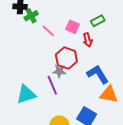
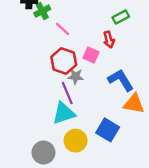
pink square: (73, 27) -> (91, 55), moved
red hexagon: (66, 58) -> (64, 61), moved
cyan triangle: (26, 94) -> (64, 113), moved

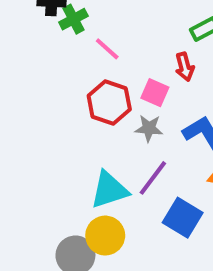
gray star: (76, 76) -> (149, 128), moved
purple line: (67, 93) -> (153, 178), moved, turned 60
yellow circle: (76, 141) -> (105, 236), moved

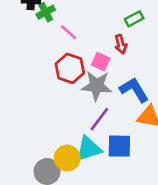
gray star: (149, 128) -> (97, 86), size x1.6
cyan triangle: (109, 190) -> (89, 149), moved
blue square: (183, 218) -> (119, 146), turned -30

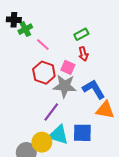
green rectangle: (134, 19) -> (81, 34), moved
purple line: (99, 119) -> (51, 112), moved
cyan triangle: (89, 149) -> (58, 135), turned 35

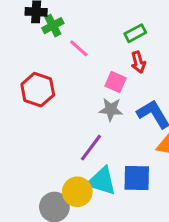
red hexagon: (44, 73) -> (38, 90), moved
gray star: (65, 86) -> (111, 109), size x0.7

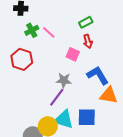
green cross: (53, 26) -> (32, 30), moved
gray star: (111, 109) -> (64, 80), moved

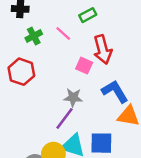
green rectangle: (86, 22) -> (88, 15), moved
pink line: (49, 32) -> (63, 34), moved
red arrow: (88, 41) -> (103, 50), size x1.6

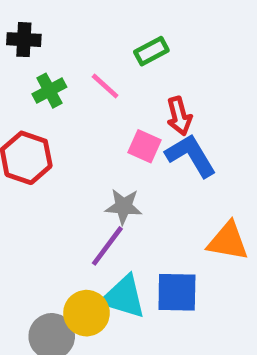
red arrow: (103, 50) -> (179, 116), size x0.7
blue L-shape: (115, 91) -> (191, 155), moved

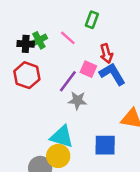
black cross: (24, 40) -> (26, 44), moved
green rectangle: (151, 51) -> (92, 20), turned -42
purple line: (107, 246) -> (68, 81), moved
cyan triangle: (124, 297) -> (62, 137), moved

